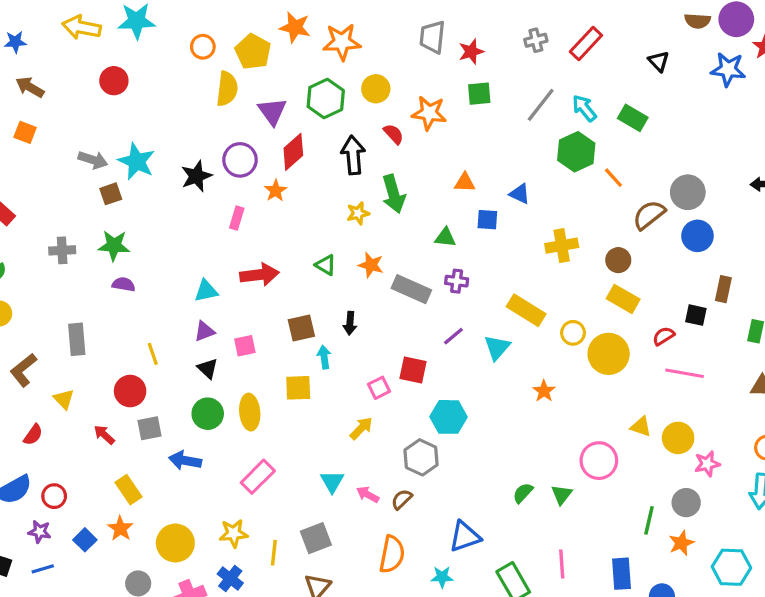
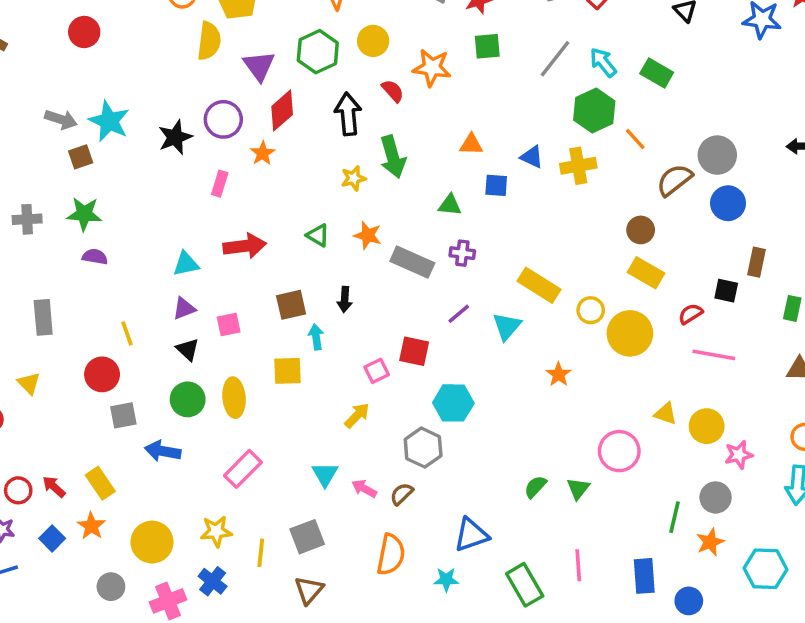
yellow cross: (562, 246) -> (578, 166), moved
red arrow: (104, 435) -> (54, 487), moved

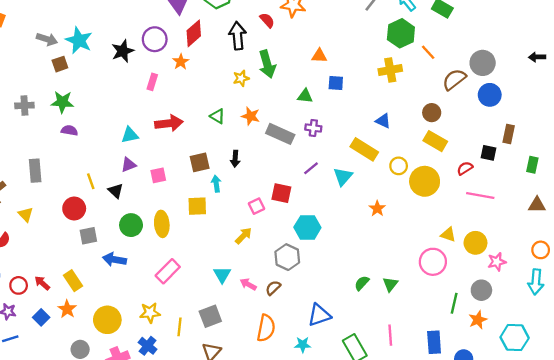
blue triangle: (532, 157) -> (383, 121), moved
black triangle: (188, 349) -> (116, 191), moved
pink circle: (619, 451) -> (433, 262), moved

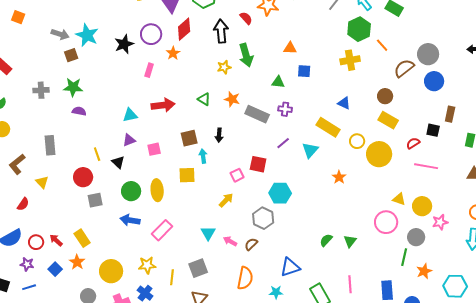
blue arrow: (114, 259) -> (130, 220), moved
gray circle: (481, 290) -> (416, 237), moved

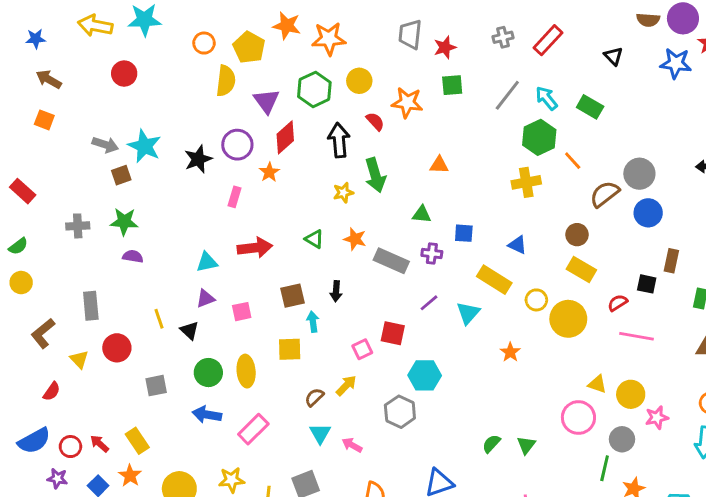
blue square: (304, 71) -> (464, 233), moved
red circle: (83, 177) -> (117, 348), moved
brown semicircle: (251, 244) -> (314, 397), moved

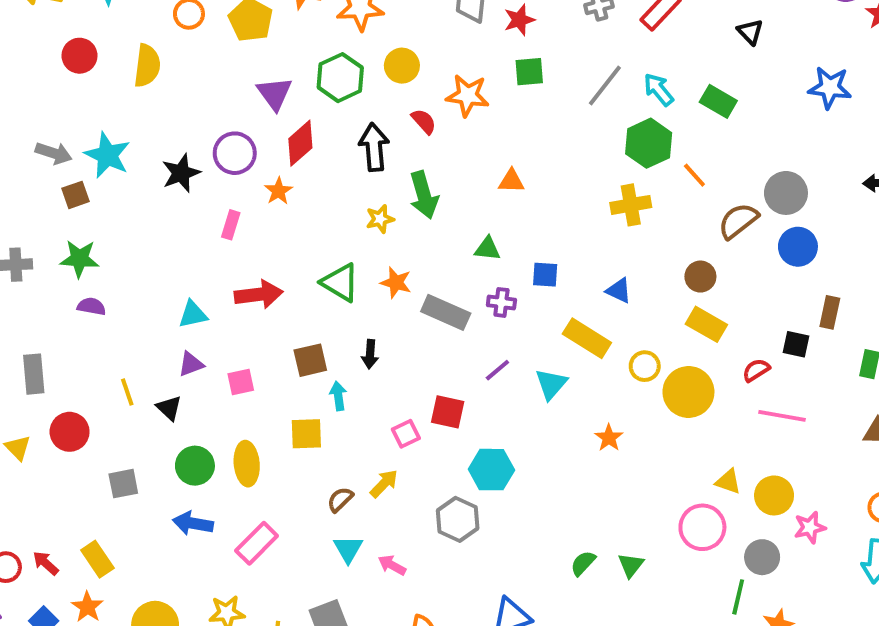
blue star: (676, 63) -> (830, 88), moved
yellow semicircle: (226, 81) -> (147, 66), moved
green triangle: (314, 239) -> (340, 283), size x1.5

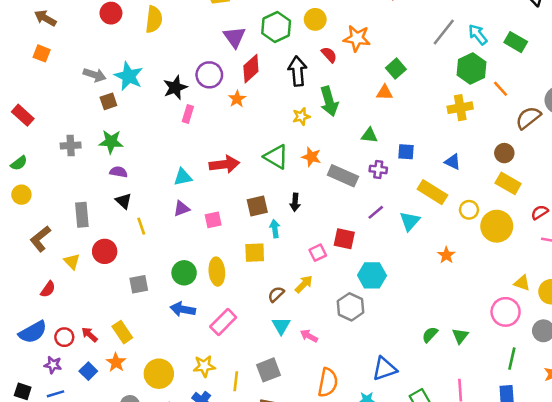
green square: (529, 72) -> (396, 69), moved, turned -36
pink rectangle: (231, 225) -> (188, 114), moved
black triangle: (169, 408) -> (124, 201), moved
green line: (738, 597) -> (512, 359), moved

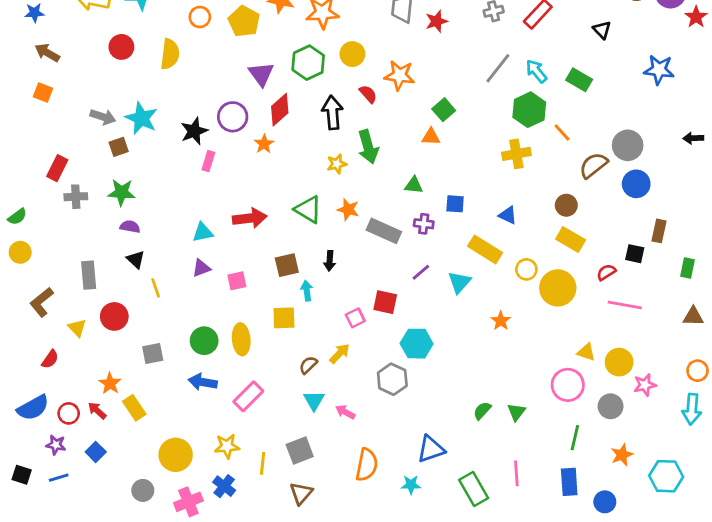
red rectangle: (23, 115) -> (57, 168), moved, turned 75
orange star: (116, 362) -> (110, 383), moved

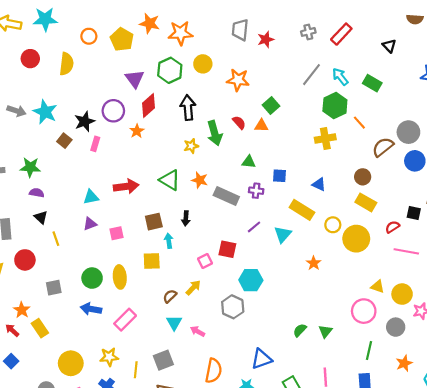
red semicircle: (368, 94) -> (239, 123), moved
brown square: (119, 147) -> (64, 141), moved, turned -32

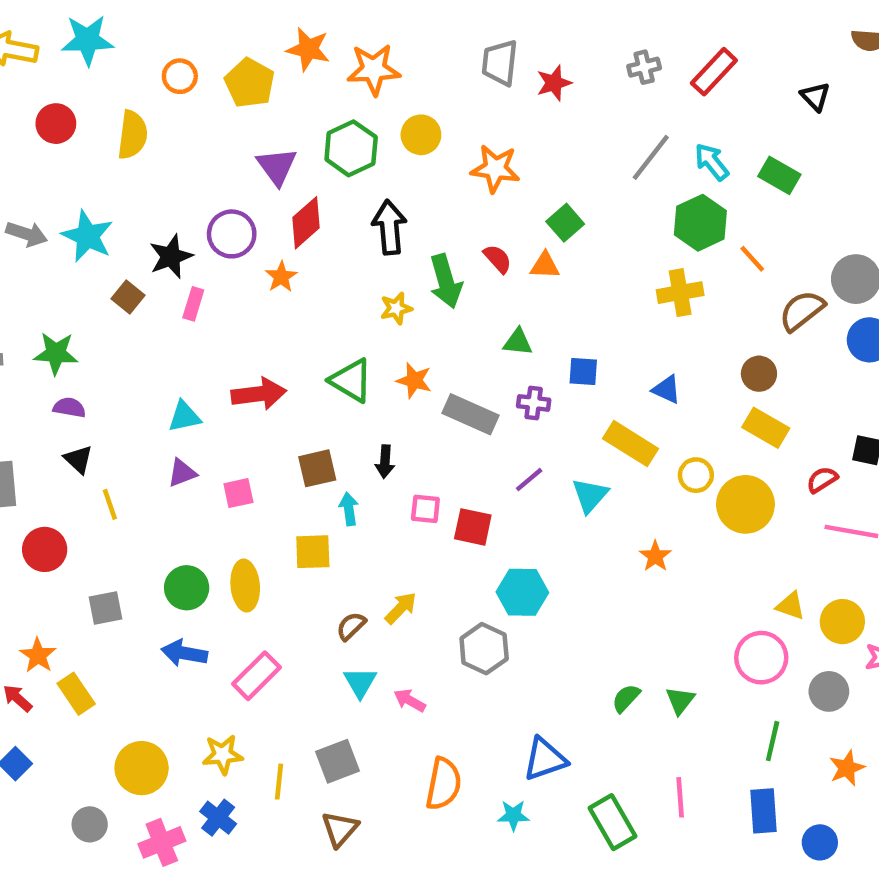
pink square: (205, 261) -> (425, 509), moved, turned 32

